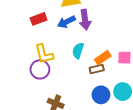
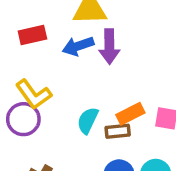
cyan semicircle: (78, 51) -> (88, 120), moved
yellow L-shape: (44, 54) -> (34, 94), turned -30

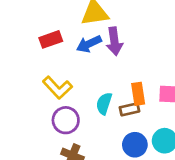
orange rectangle: (130, 114) -> (138, 94), turned -65
purple circle: (23, 119) -> (66, 120), moved

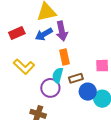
orange rectangle: (138, 94) -> (64, 57), moved
purple circle: (66, 120) -> (50, 88), moved
blue circle: (135, 145) -> (88, 92), moved

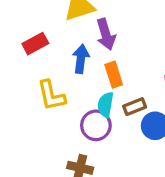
blue arrow: (44, 34) -> (81, 59), moved, turned 132
yellow L-shape: (24, 67) -> (51, 95), turned 40

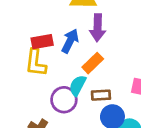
red rectangle: (35, 44) -> (42, 42), moved
orange rectangle: (114, 75) -> (93, 63), turned 45

